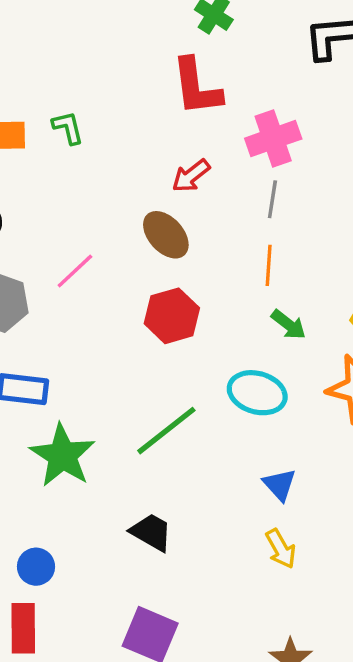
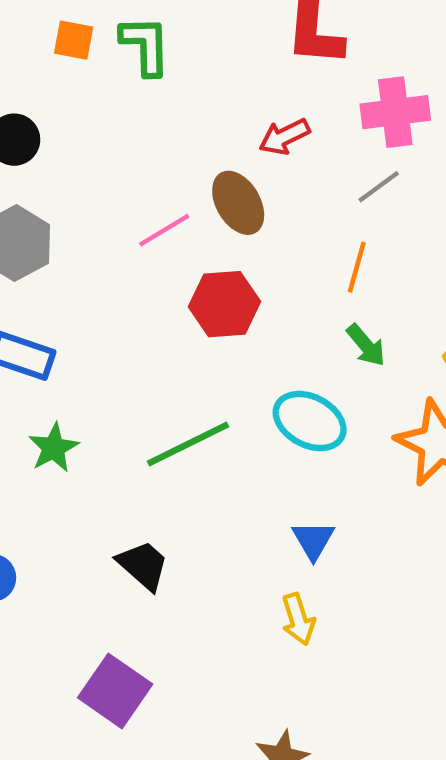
green L-shape: (68, 128) -> (145, 45), size x1.4
gray line: (272, 199) -> (379, 187), turned 33
pink line: (75, 271) -> (164, 230), moved
green star: (63, 456) -> (54, 448), size x0.6

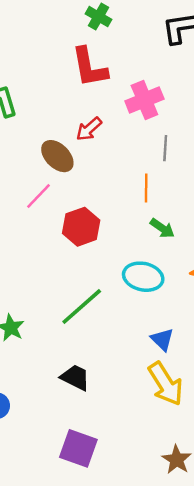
gray line: (379, 187) -> (165, 148), moved, turned -35
brown ellipse: (238, 203) -> (57, 156), moved
yellow arrow: (298, 619) -> (166, 384), size x1.6

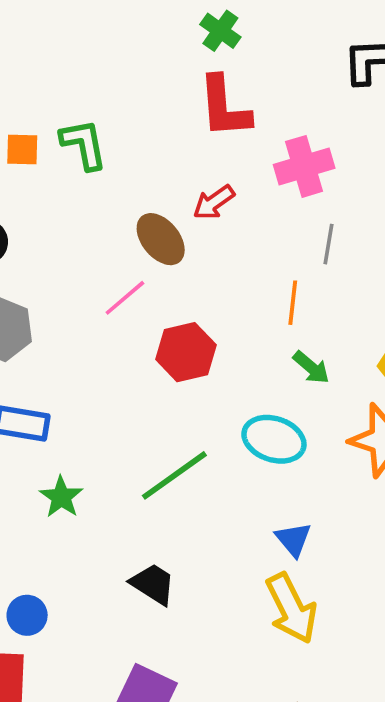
green cross: (98, 17) -> (220, 31), moved

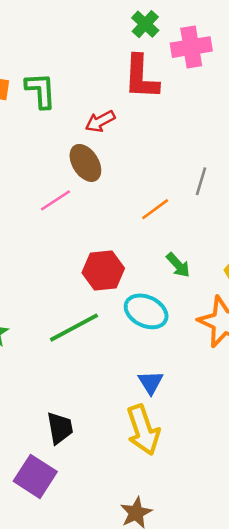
pink cross: (304, 166) -> (191, 47), moved
red arrow: (214, 202) -> (100, 121), moved
orange line: (293, 303) -> (155, 209), moved, turned 40
red hexagon: (186, 352) -> (103, 271), moved
black trapezoid: (153, 584) -> (60, 428), moved, turned 40

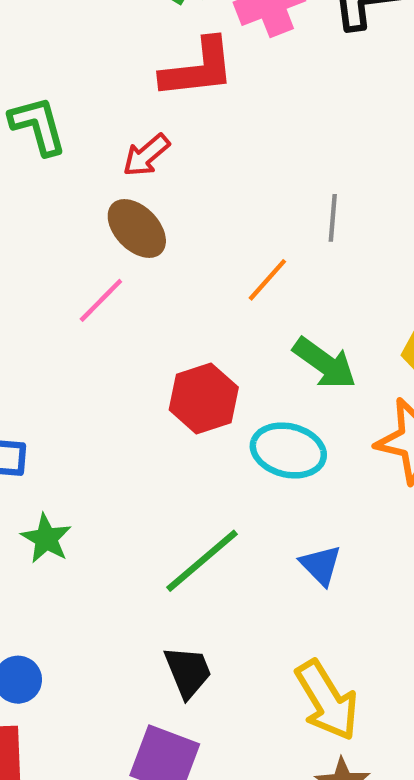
red L-shape: (141, 77) -> (198, 68), turned -87
green arrow: (178, 265) -> (325, 363), size x1.4
green line: (74, 328) -> (202, 561), moved
yellow arrow: (143, 430) -> (327, 700), moved

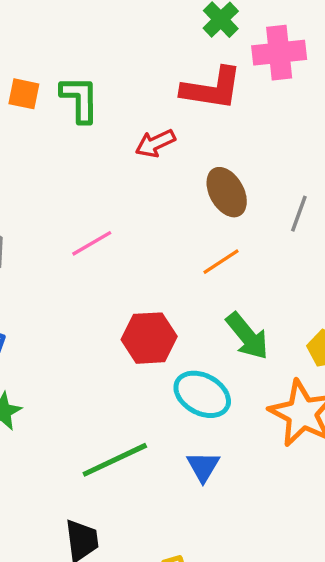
gray line: (333, 218) -> (299, 214), moved
brown ellipse: (137, 229) -> (227, 192), moved
blue triangle: (321, 565) -> (203, 467), moved

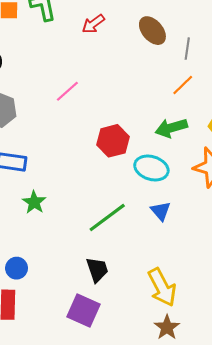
brown ellipse: (227, 192) -> (152, 31), moved
orange line: (221, 262) -> (183, 85), moved
green arrow: (247, 336) -> (171, 128), turned 124

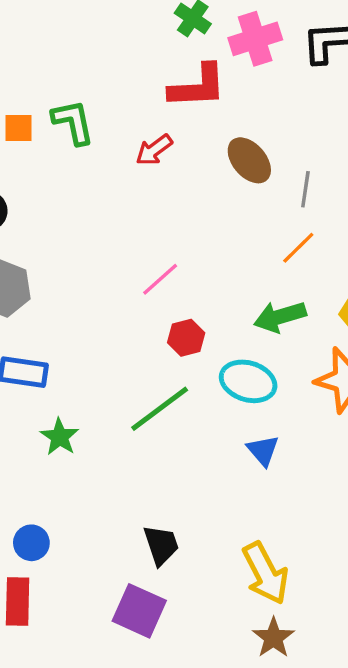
pink line: (67, 91) -> (160, 279), moved
red hexagon: (113, 141) -> (186, 338), size x0.7
green line: (107, 218) -> (160, 409), moved

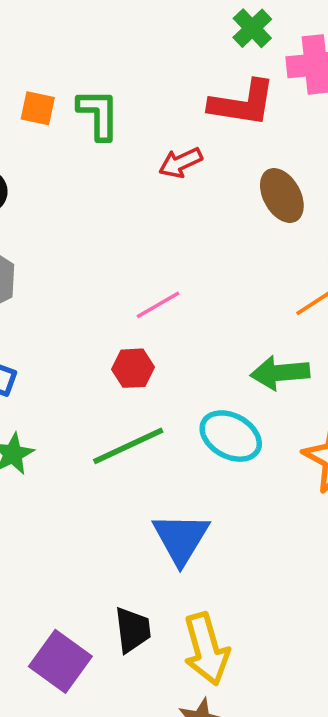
red hexagon: (186, 338) -> (133, 368), moved
blue triangle: (263, 450) -> (181, 538), moved, size x1.6
black trapezoid: (161, 545) -> (133, 630), moved

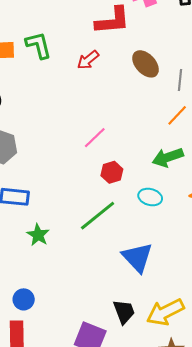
red hexagon: (133, 368) -> (112, 172), moved
cyan ellipse: (231, 436) -> (150, 197), size x0.7
yellow arrow: (206, 649) -> (165, 312), turned 93

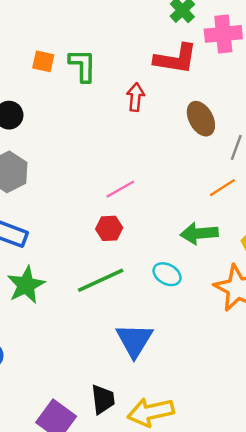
red arrow: (88, 60) -> (135, 97), turned 120
red hexagon: (112, 172) -> (109, 228), moved
green star: (38, 235) -> (26, 285), size x1.4

